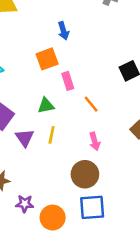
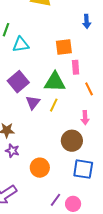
blue arrow: (63, 31) -> (87, 21), moved
green triangle: (46, 105) -> (55, 82), size x1.6
purple star: (25, 204) -> (12, 151), moved
blue square: (92, 207) -> (83, 169), moved

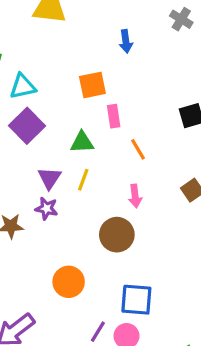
purple square: (18, 82) -> (27, 126), moved
green triangle: (55, 82) -> (82, 142), size x0.7
purple star: (12, 151) -> (47, 208), moved
blue square: (83, 169) -> (136, 300), moved

